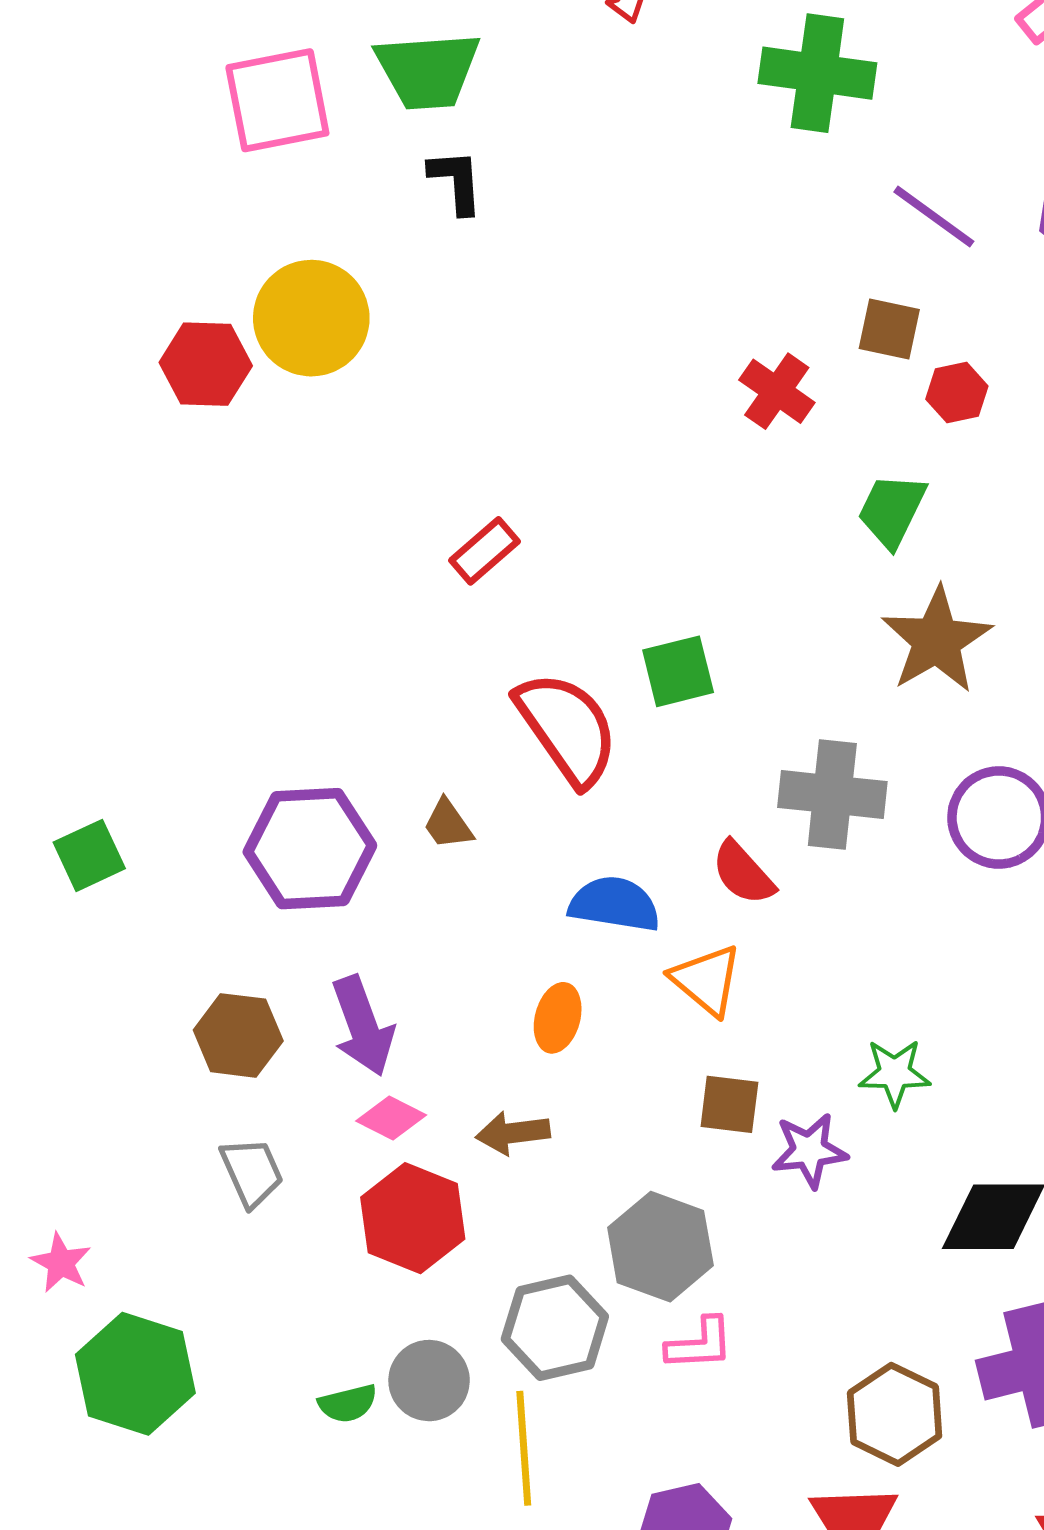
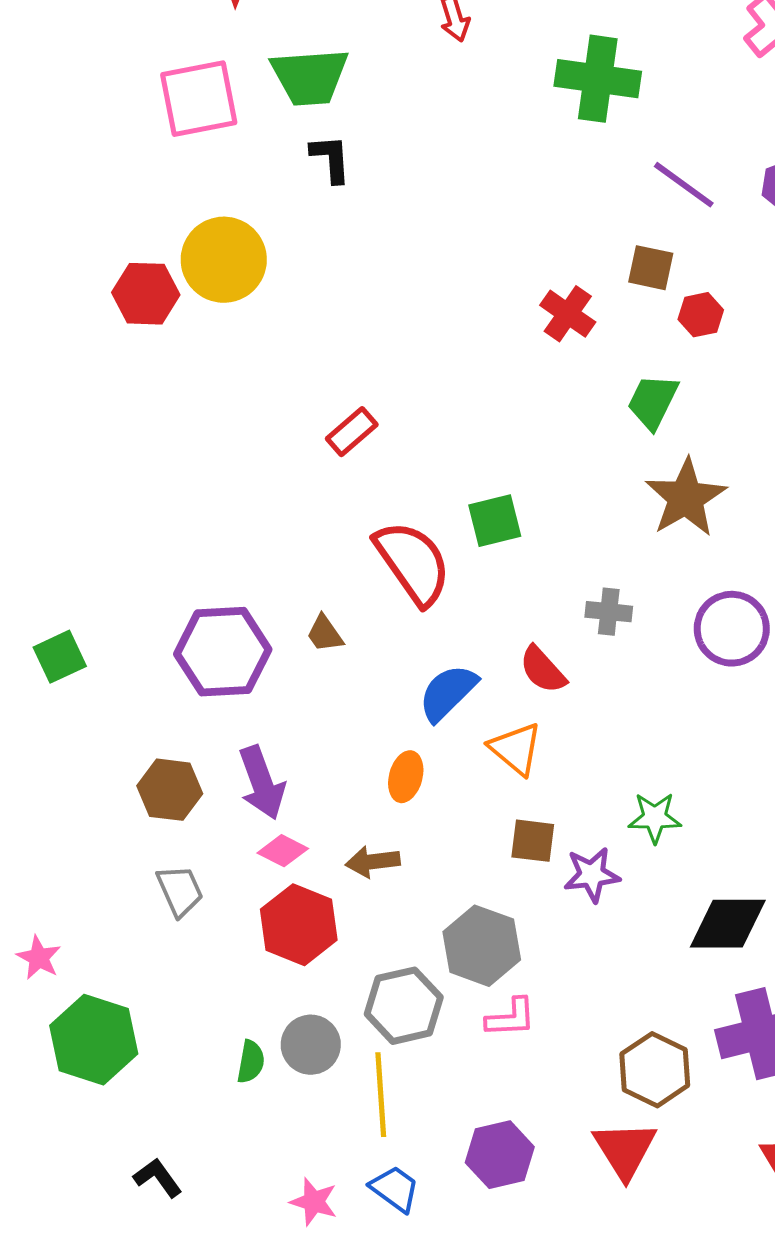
gray cross: (832, 795) -> (609, 612), size x0.6
blue semicircle: (614, 904) -> (448, 693), turned -54
green semicircle: (348, 1404) -> (251, 1062), turned -66

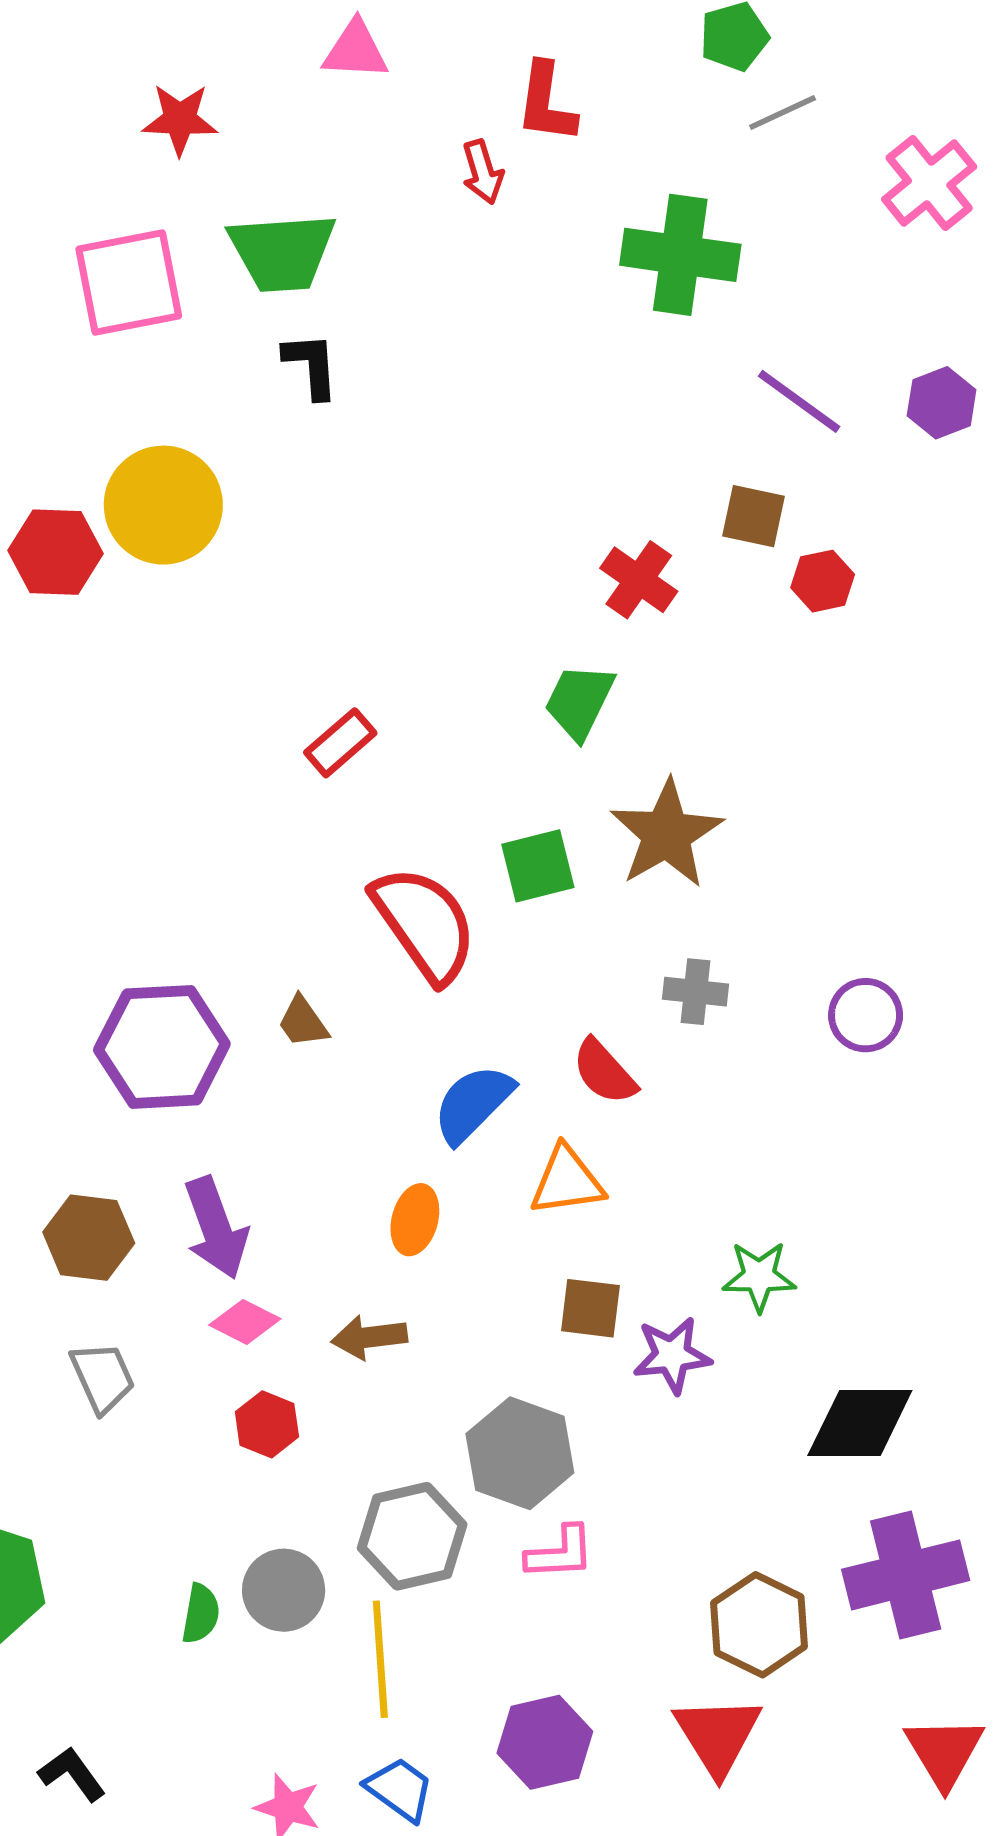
green trapezoid: (653, 402) -> (579, 701), moved
brown star: (686, 498) -> (666, 834), moved
purple circle: (732, 629) -> (866, 1015), size x0.7
orange triangle: (516, 749) -> (567, 1181), turned -48
red hexagon: (299, 925) -> (267, 1424), size x0.6

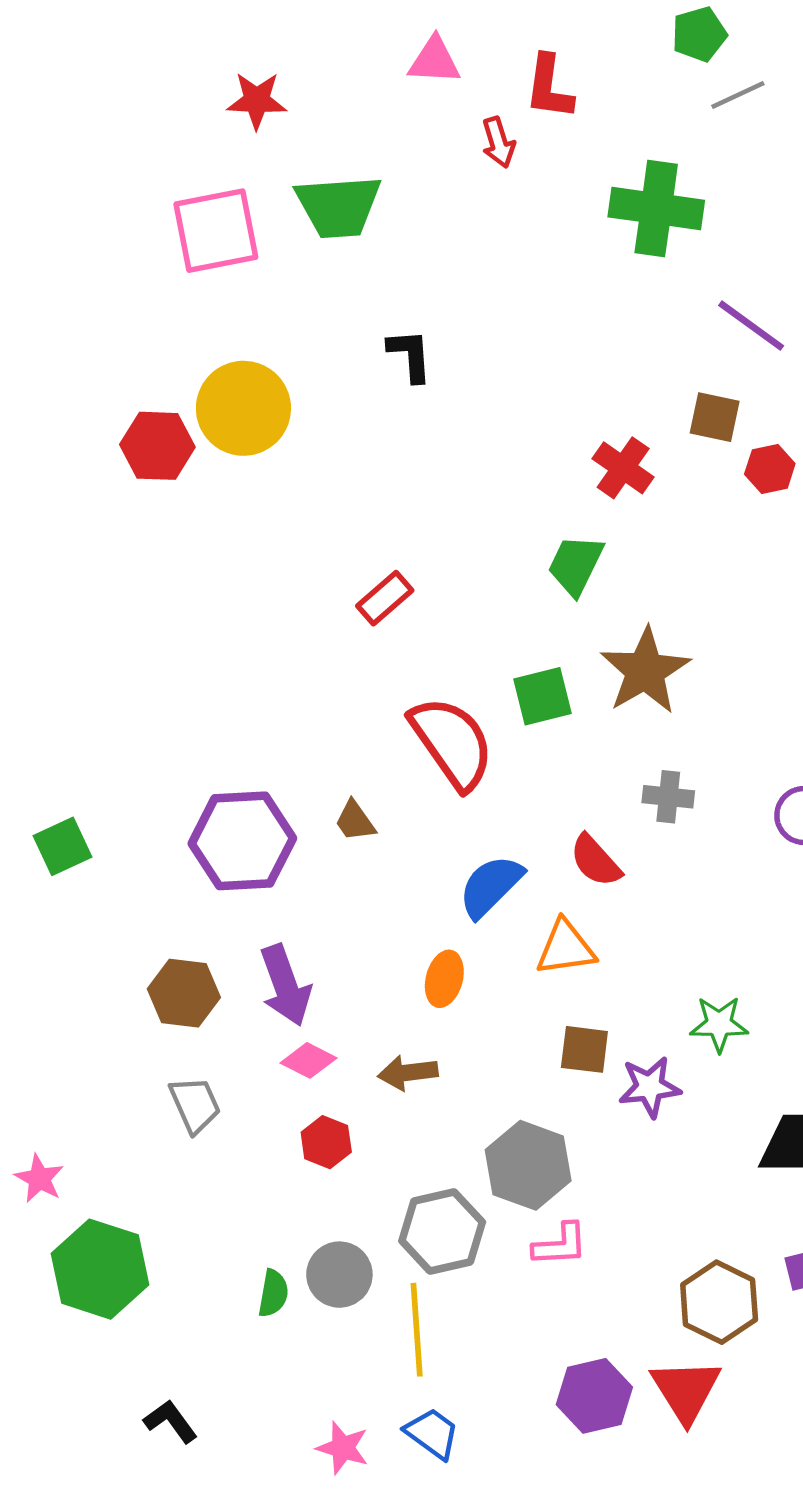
pink triangle: (355, 50) -> (434, 61), moved
black L-shape: (311, 365) -> (410, 355), moved
purple hexagon: (545, 1742) -> (594, 1396), moved

